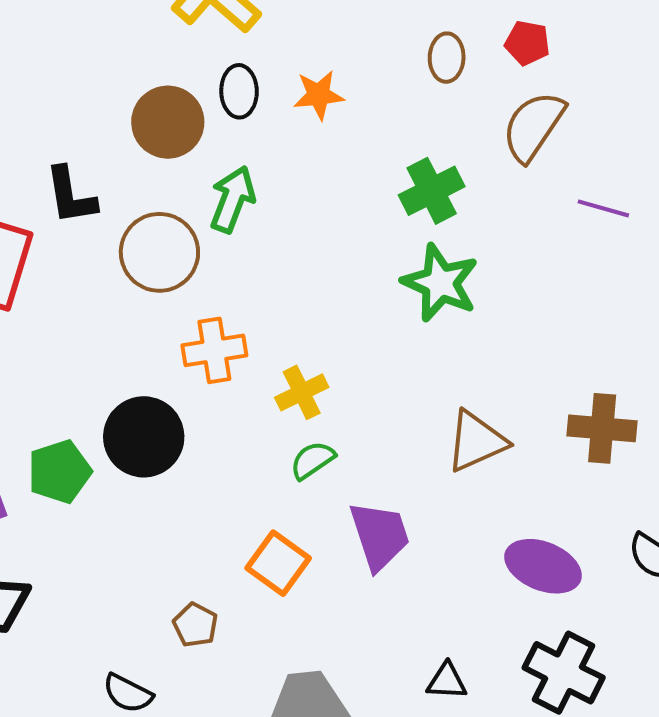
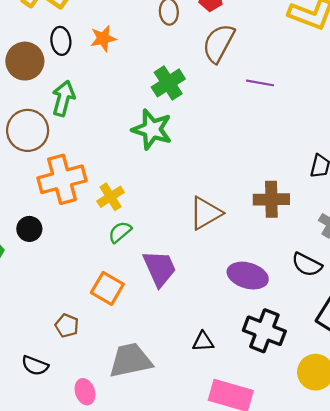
green star: (440, 283) -> (152, 129), moved
orange cross: (214, 350) -> (62, 179), size x1.4
black circle: (144, 437) -> (29, 229), size x0.6

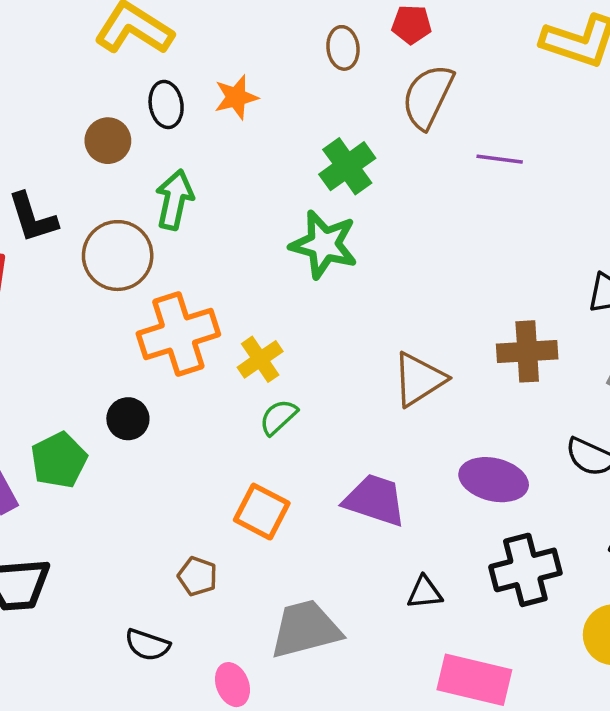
brown circle: (25, 61) -> (108, 141), size x0.7
purple trapezoid: (160, 268) -> (375, 500), moved, turned -45
black cross: (264, 331) -> (525, 570), turned -33

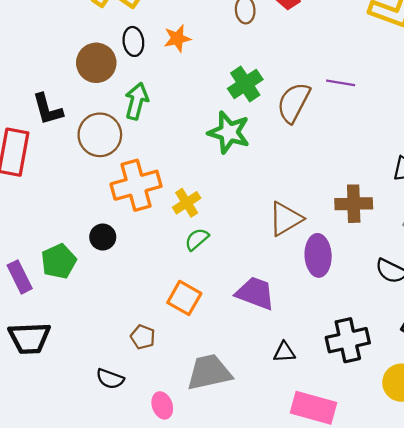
brown semicircle: (428, 97) -> (294, 103), moved
brown circle: (108, 141) -> (96, 63), size x1.4
purple ellipse: (494, 480) -> (318, 255), moved, turned 72

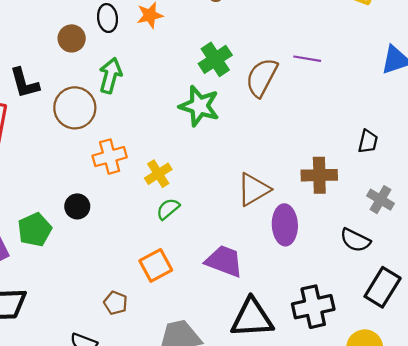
brown circle: (96, 63) -> (72, 38), size x0.7
orange cross: (136, 185) -> (110, 157), size x0.7
orange square: (184, 298) -> (156, 265), turned 32
black triangle: (284, 352) -> (252, 318), size x2.0

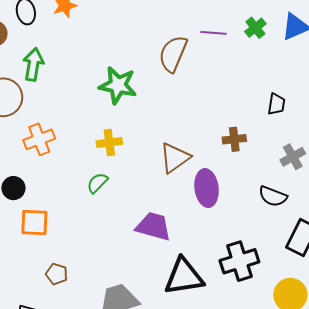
green cross: (215, 59) -> (255, 28), moved, size x0.7
yellow cross: (158, 174) -> (109, 143), moved, turned 30
brown cross: (319, 175) -> (234, 139), size x0.7
gray cross: (380, 200) -> (293, 157), turned 35
orange square: (156, 265) -> (34, 223), moved, turned 36

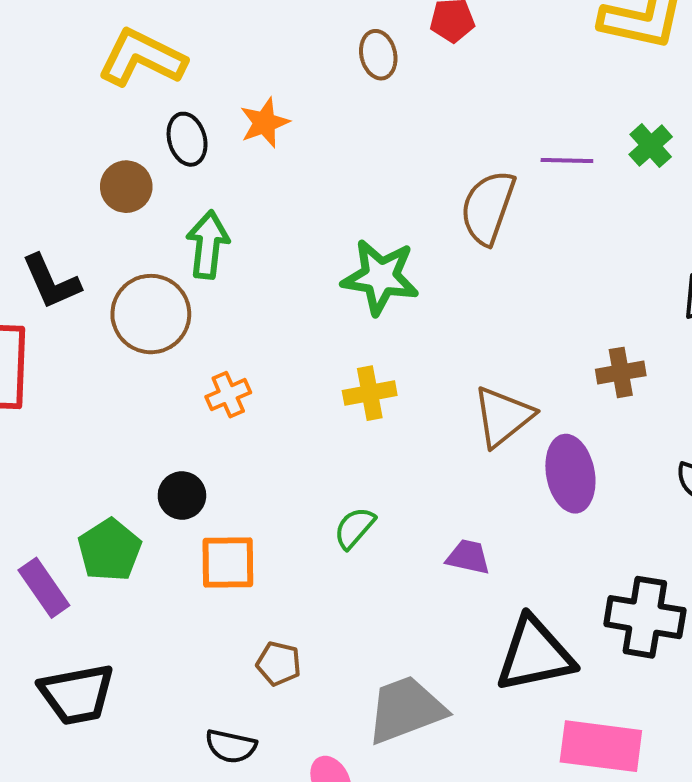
orange cross: (39, 139) -> (228, 395), size x0.7
green semicircle: (97, 183) -> (354, 528), moved
purple trapezoid: (154, 226) -> (468, 557), size x0.6
black cross: (239, 261) -> (645, 617), turned 30

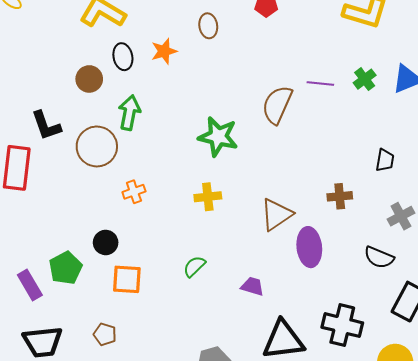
brown ellipse: (378, 55) -> (208, 26), moved
brown pentagon: (279, 663) -> (105, 334), moved

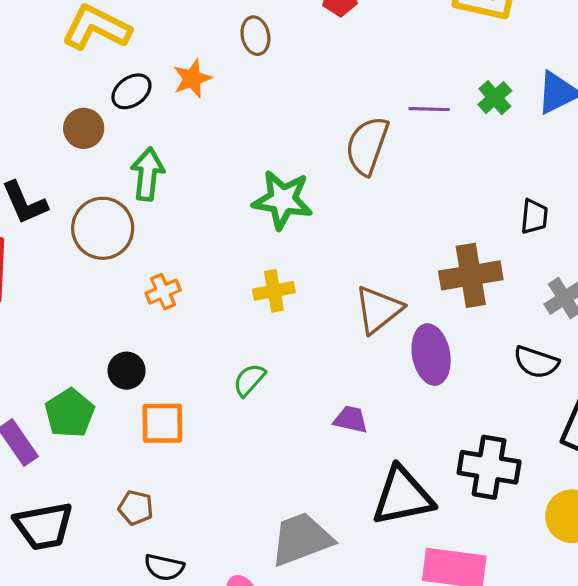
black ellipse: (123, 57) -> (131, 91), turned 70
brown cross: (340, 196) -> (471, 275), size x1.6
green semicircle: (194, 266) -> (249, 380), moved

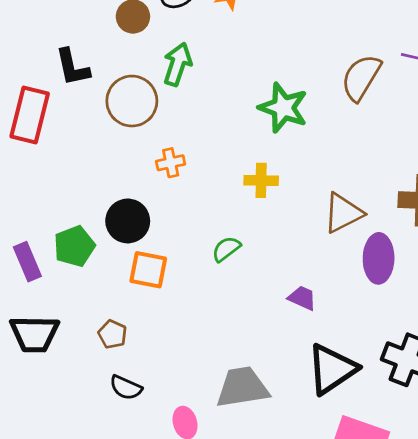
black circle: (127, 371) -> (128, 221), size x1.4
black triangle: (403, 496) -> (332, 369), turned -34

